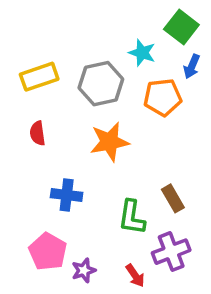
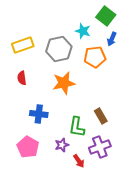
purple star: (84, 270) -> (62, 145), moved

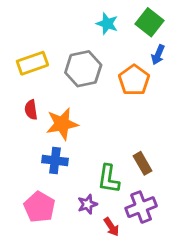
cyan star: (83, 31) -> (107, 24), moved
orange pentagon: (95, 57) -> (134, 80), turned -30
orange star: (64, 83) -> (62, 124), moved

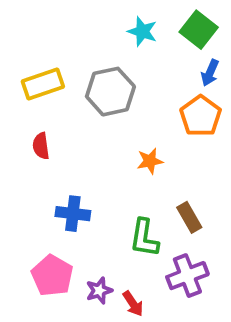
orange pentagon: (134, 80) -> (201, 116), moved
orange star: (62, 124) -> (150, 161), moved, size x0.6
purple star: (87, 204) -> (99, 291), moved
red arrow: (111, 227) -> (133, 304), moved

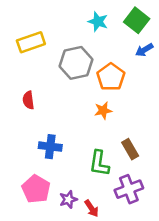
blue arrow: (210, 73) -> (144, 50), turned 36
yellow rectangle: (43, 84) -> (31, 42), moved
orange pentagon: (201, 116) -> (111, 77), moved

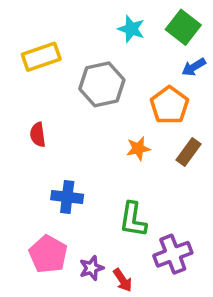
orange pentagon: (111, 77) -> (169, 105), moved
brown rectangle: (130, 149) -> (188, 152), moved, turned 66

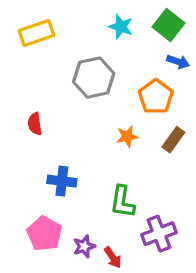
yellow rectangle: (41, 57) -> (36, 33), moved
blue arrow: (194, 67) -> (178, 62), turned -130

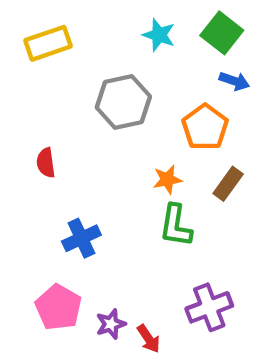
blue cross: (62, 181) -> (81, 238), turned -32
green L-shape: (122, 202) -> (176, 226), moved

